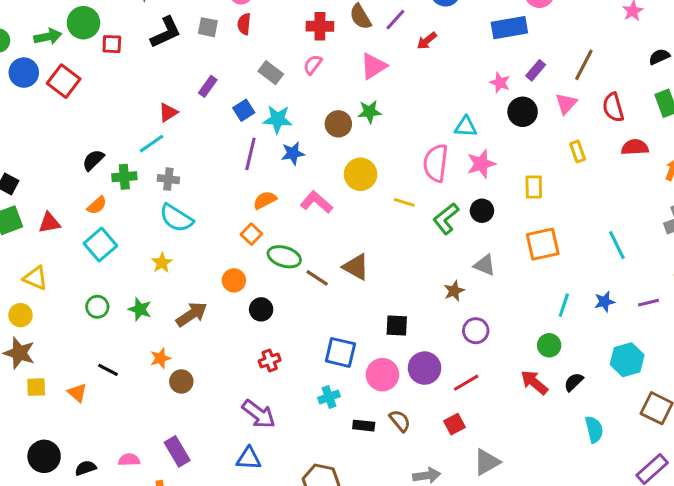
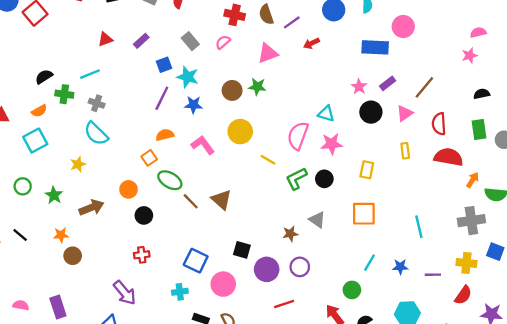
red triangle: (168, 112) -> (105, 39), moved
red semicircle: (635, 147) -> (448, 157), size x1.4
purple circle: (425, 368) -> (267, 269), moved

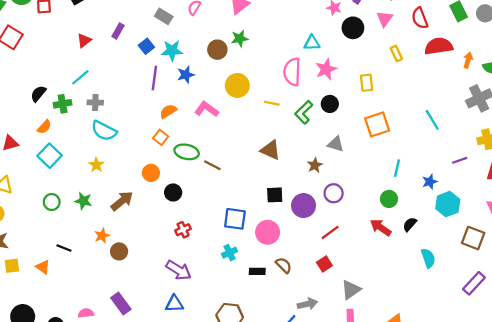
brown triangle: (221, 200) -> (270, 150), moved
blue star: (400, 267) -> (430, 182), moved

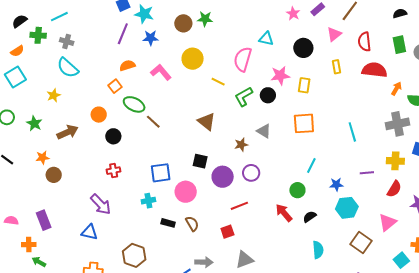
black circle: (353, 28) -> (303, 48), moved
pink star: (326, 69) -> (280, 76), moved
blue square: (235, 219) -> (161, 173), turned -30

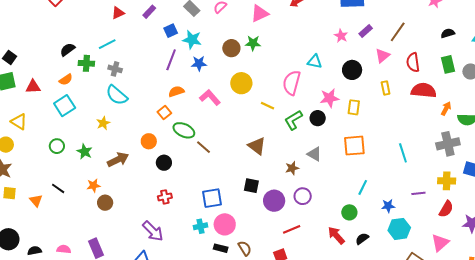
pink circle: (186, 192) -> (225, 224), moved

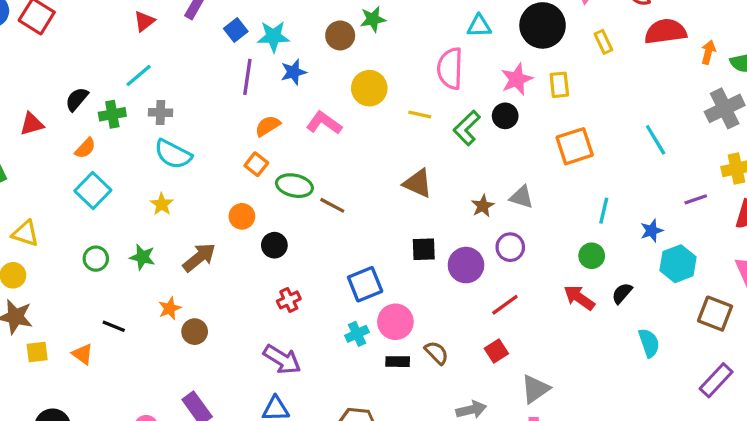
black circle: (352, 70) -> (543, 25), size x1.4
red triangle: (33, 87) -> (32, 124), moved
gray triangle: (314, 154) -> (522, 197), moved

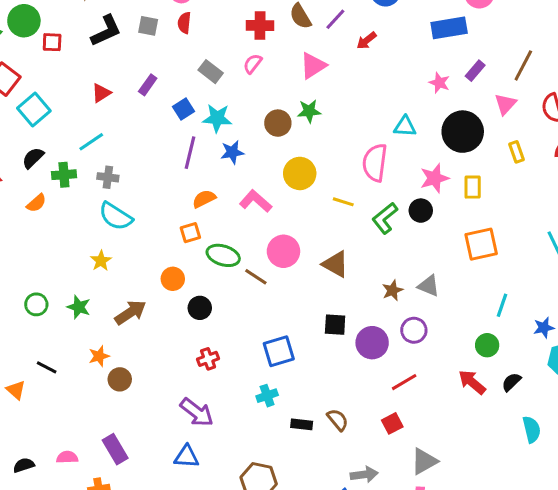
orange square: (256, 164) -> (190, 233), turned 30
cyan square: (93, 190) -> (34, 110), moved
pink circle: (395, 322) -> (283, 251), moved

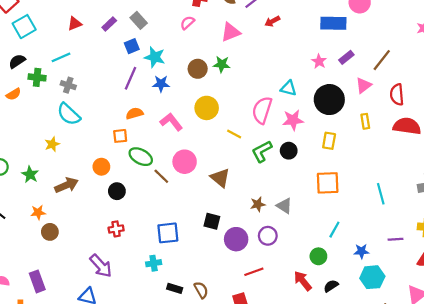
gray rectangle: (211, 72) -> (139, 20), moved
pink star: (434, 178) -> (293, 120), moved

